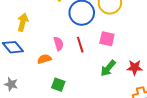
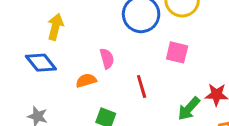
red line: (80, 45) -> (142, 87), moved
green arrow: (108, 68) -> (189, 109), moved

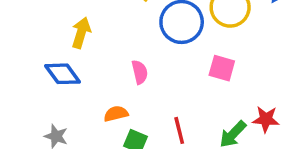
orange semicircle: (86, 80) -> (116, 114), moved
red line: (142, 87) -> (179, 130), moved

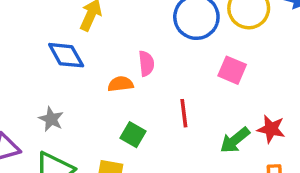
orange semicircle: (116, 114) -> (121, 84), moved
red line: (179, 130) -> (184, 113), moved

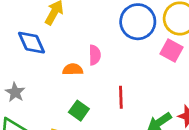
pink square: (232, 70) -> (171, 50), moved

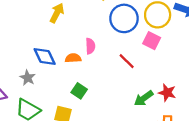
blue diamond: (32, 43) -> (45, 56), moved
red line: (121, 97) -> (127, 61), moved, turned -42

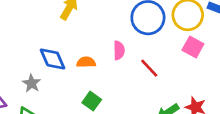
pink square: (152, 41) -> (193, 47), moved
pink semicircle: (90, 46) -> (119, 50), moved

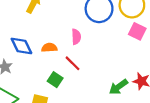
red line: (149, 68) -> (72, 63), moved

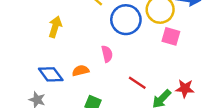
red line: (72, 63) -> (137, 83), moved

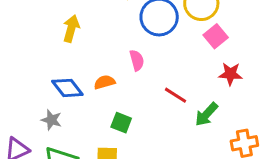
pink square: (171, 36) -> (216, 36), turned 36
red star: (185, 88) -> (230, 74), moved

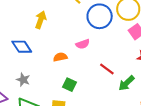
pink semicircle: (137, 60) -> (83, 44), turned 80
blue diamond: (67, 88) -> (22, 47), moved

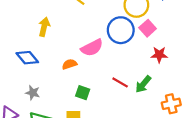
blue circle: (100, 16) -> (121, 30), moved
pink semicircle: (83, 44) -> (92, 48), size x1.5
red line: (107, 69) -> (120, 82), moved

